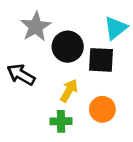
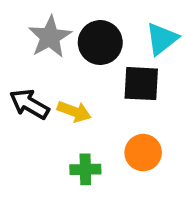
black circle: (68, 47) -> (100, 43), moved
yellow arrow: (69, 91) -> (74, 112), moved, turned 80

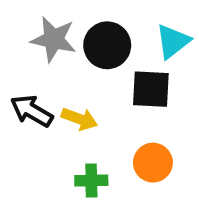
gray star: (50, 37) -> (54, 39), turned -30

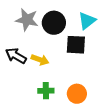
orange circle: (153, 163) -> (77, 94), moved

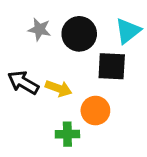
gray star: (27, 20) -> (39, 29), size x0.7
orange circle: (77, 94) -> (95, 111), moved

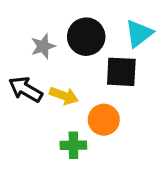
gray star: (39, 29) -> (43, 46), moved, turned -30

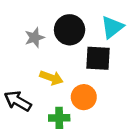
black arrow: (26, 89) -> (18, 101), moved

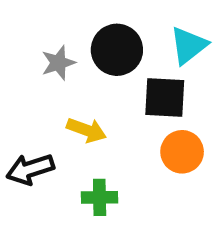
orange circle: (84, 97) -> (182, 152), moved
black arrow: (18, 101) -> (30, 169), turned -48

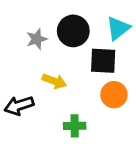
green cross: (100, 197) -> (75, 126), moved

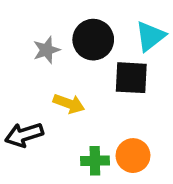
orange circle: (114, 95) -> (133, 156), moved

